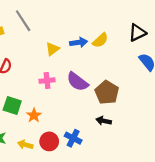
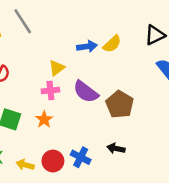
yellow triangle: (52, 49) -> (57, 68), moved
orange star: (34, 115) -> (44, 119), moved
black arrow: (104, 121) -> (116, 148), moved

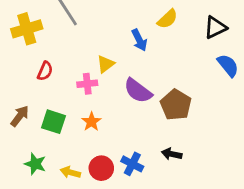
yellow semicircle: (112, 44) -> (167, 19), moved
blue arrow: (87, 46) -> (139, 40), turned 72
pink cross: (50, 90) -> (87, 84), moved

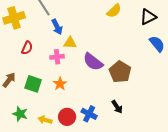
blue arrow: (139, 40) -> (57, 27), moved
yellow triangle: (106, 64) -> (70, 43), turned 40
black arrow: (172, 154) -> (117, 107), turned -136

